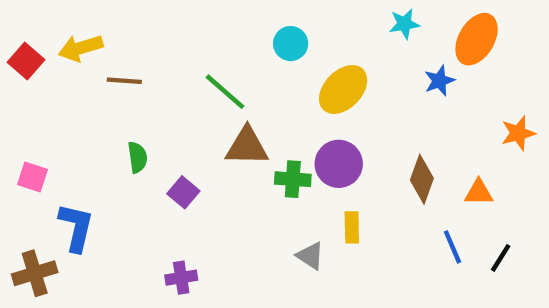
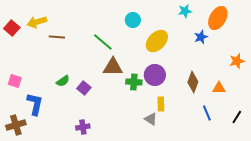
green semicircle: (137, 157) -> (63, 81), moved, turned 64
gray triangle: (310, 256) -> (151, 119), moved
black line: (501, 258) -> (237, 117), moved

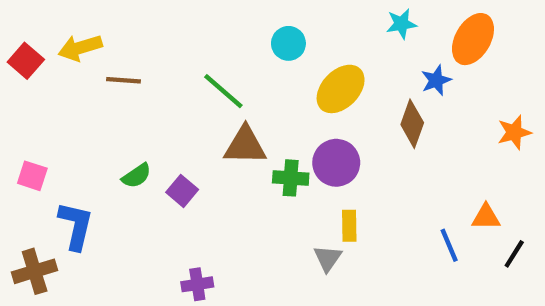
brown diamond: (193, 82) -> (412, 124), moved
orange triangle: (219, 88) -> (486, 217), moved
gray triangle: (151, 119) -> (328, 258), turned 32
purple cross: (83, 127) -> (197, 284), moved

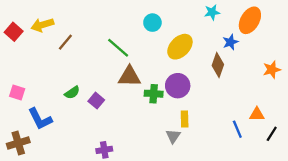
brown line: (124, 80) -> (65, 42), turned -54
blue L-shape: (76, 226) -> (40, 119), turned 140

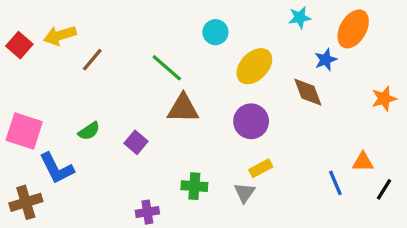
brown diamond: (218, 65) -> (308, 92), turned -40
pink square: (17, 93) -> (24, 131), size x1.6
green semicircle: (72, 93) -> (89, 131), moved
green cross: (154, 94) -> (194, 186), moved
yellow rectangle: (185, 119) -> (261, 168), turned 63

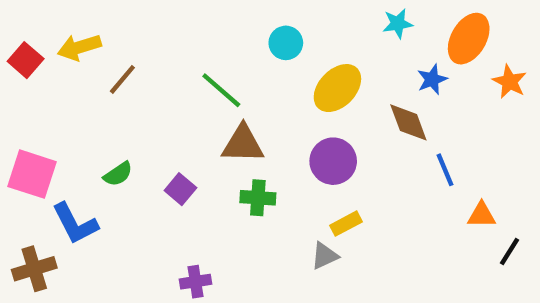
orange star: (384, 99) -> (510, 82), moved, turned -30
blue line: (335, 183) -> (445, 170), moved
green cross: (194, 186) -> (258, 198), moved
gray triangle: (245, 193) -> (325, 256), turned 30

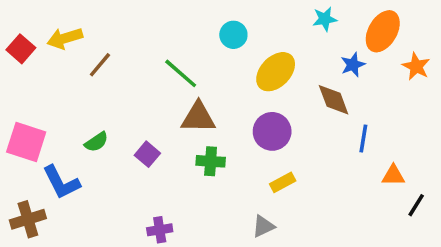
blue line: (445, 170) -> (363, 138), turned 32
gray triangle: (325, 256) -> (263, 226), moved

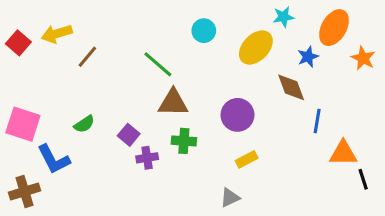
yellow ellipse: (276, 72) -> (256, 47), moved
orange triangle: (393, 175) -> (343, 153), size x1.4
black line: (416, 205) -> (363, 179), turned -50
purple cross: (160, 230) -> (147, 158), moved

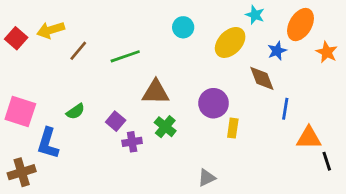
cyan star: (283, 17) -> (255, 15), turned 30
green line: (158, 64) -> (125, 56), moved, turned -60
green cross: (184, 141) -> (165, 127), turned 35
blue L-shape: (54, 159) -> (48, 143), turned 44
yellow rectangle: (247, 159) -> (233, 128), moved, turned -54

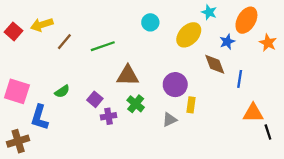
blue line: (285, 109) -> (240, 79), moved
gray triangle: (207, 178) -> (170, 120), moved

